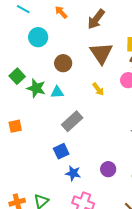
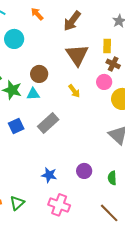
brown circle: (63, 63) -> (39, 74), moved
blue square: (61, 151) -> (16, 126), moved

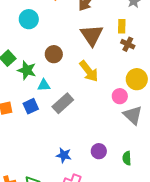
pink circle: (104, 82) -> (120, 96), moved
yellow arrow: (74, 91) -> (89, 71), size x1.6
cyan triangle: (33, 94) -> (44, 85), moved

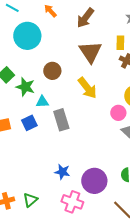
cyan circle: (29, 19) -> (27, 36), size x1.4
gray rectangle: (63, 103) -> (61, 120), turned -65
purple circle: (99, 151) -> (94, 181), moved, size x1.6

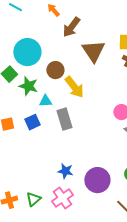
brown arrow: (85, 18) -> (71, 27), moved
cyan circle: (27, 36) -> (27, 52), moved
yellow arrow: (87, 88) -> (74, 87), moved
pink cross: (72, 202) -> (62, 198), moved, turned 35

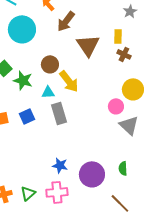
cyan circle: (27, 52) -> (22, 29), moved
cyan triangle: (45, 101) -> (48, 92), moved
pink cross: (62, 198) -> (57, 192), turned 30

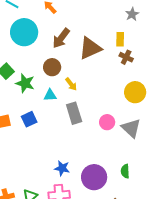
brown arrow: (66, 21) -> (61, 38), moved
brown triangle: (88, 45) -> (90, 48), turned 40
yellow arrow: (69, 81) -> (71, 84), size x0.6
pink circle: (116, 106) -> (107, 122), moved
gray rectangle: (59, 113) -> (74, 113), moved

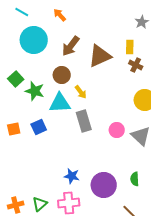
cyan triangle: (50, 95) -> (60, 103), size x1.6

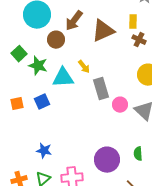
brown circle: (62, 75) -> (56, 40), moved
gray rectangle: (84, 121) -> (101, 89), moved
blue star: (72, 176) -> (44, 151), moved

